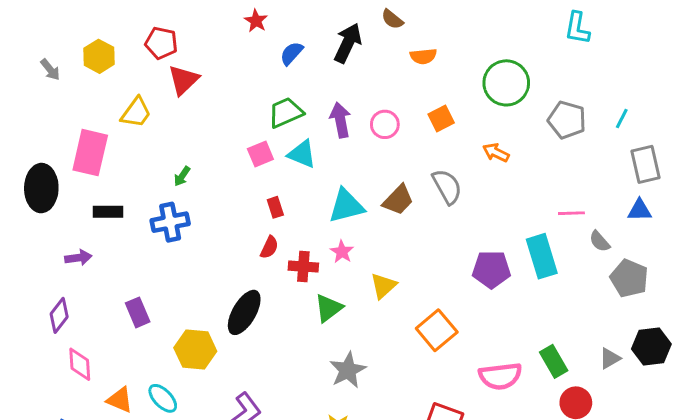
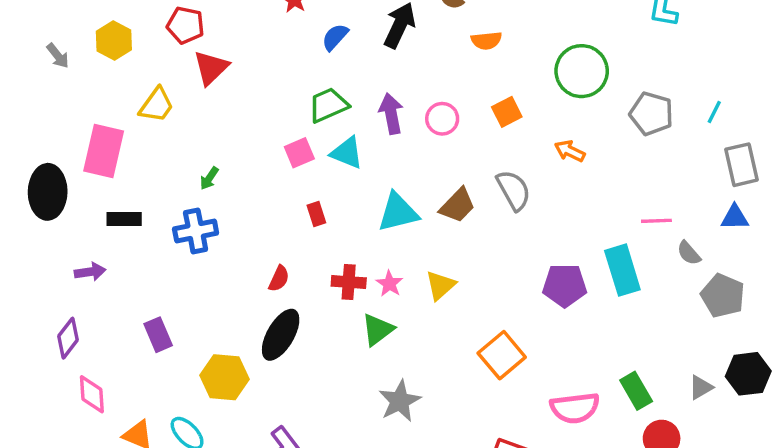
red semicircle: (269, 247) -> (279, 279), moved
pink star: (342, 252) -> (389, 284), moved
yellow triangle: (383, 286) -> (440, 285), moved

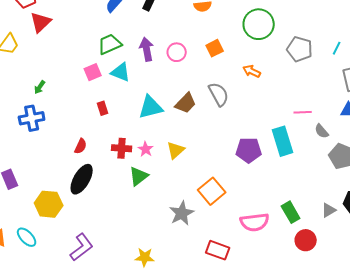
gray star: (400, 401) -> (182, 213), moved

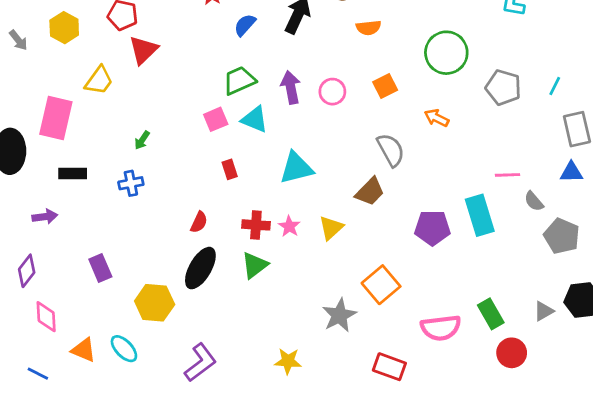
brown trapezoid: (186, 103) -> (370, 192), moved
blue cross: (32, 118) -> (131, 183), size x0.7
green triangle: (139, 176) -> (255, 265), moved
yellow star: (145, 257) -> (288, 361), moved

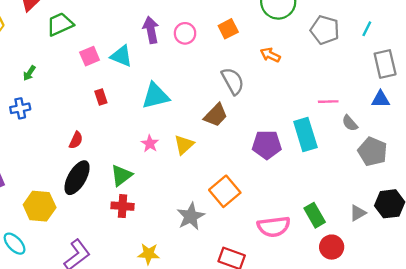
green trapezoid: (239, 80) -> (60, 24), moved
red cross: (256, 225) -> (122, 206), moved

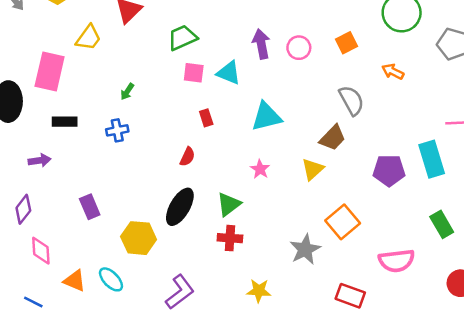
green trapezoid: (60, 24) -> (182, 38), moved
pink square: (90, 56) -> (194, 73), turned 30
red semicircle: (76, 140) -> (187, 157), moved
yellow triangle: (184, 145) -> (313, 169), moved
green rectangle: (315, 215) -> (442, 224), moved

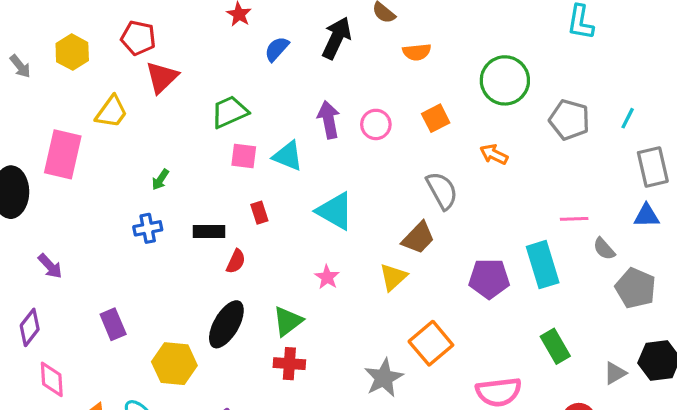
cyan triangle: (266, 117) -> (335, 211), turned 44
black rectangle: (65, 122) -> (209, 231), moved
purple arrow: (40, 160) -> (50, 266), turned 55

